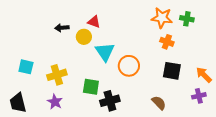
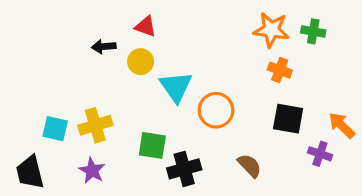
red triangle: (94, 22) -> (146, 26), moved
cyan square: (26, 67) -> (55, 129), moved
purple cross: (199, 96) -> (320, 154), moved, turned 32
brown semicircle: (159, 103) -> (250, 166), moved

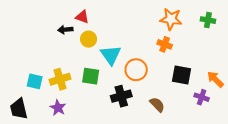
red triangle: (146, 26) -> (82, 17), moved
green cross: (313, 31) -> (208, 20), moved
orange cross: (280, 70) -> (165, 44), moved
green square: (152, 145) -> (91, 76), moved
black cross: (184, 169) -> (121, 96), moved

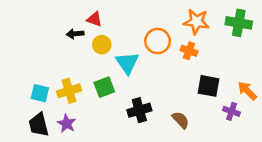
green cross: (208, 20) -> (239, 23), size x1.5
orange circle: (136, 70) -> (158, 41), moved
green square: (91, 76) -> (104, 87), turned -30
black trapezoid: (19, 109) -> (39, 125), moved

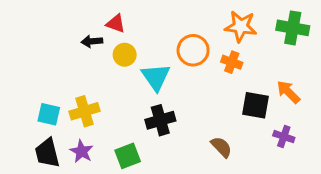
green square: (104, 87) -> (128, 156), moved
orange arrow: (247, 91) -> (288, 92), moved
black cross: (139, 110) -> (160, 120), moved

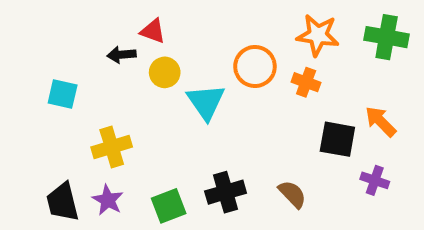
cyan square: (49, 114) -> (63, 94), moved
black cross: (160, 120) -> (226, 192), moved

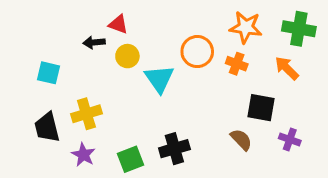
orange arrow: (381, 121) -> (287, 68), moved
brown semicircle: (292, 194) -> (241, 140), moved
black trapezoid: (63, 202) -> (47, 127), moved

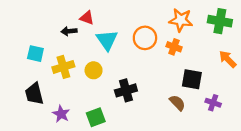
yellow circle: (127, 56) -> (94, 70), moved
orange arrow: (287, 68) -> (228, 59), moved
cyan triangle: (159, 79) -> (107, 40), moved
yellow cross: (86, 114) -> (63, 67), moved
black cross: (174, 149) -> (126, 90), moved

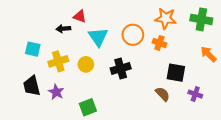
black cross: (126, 90) -> (121, 68), moved
purple star: (61, 114) -> (56, 92), moved

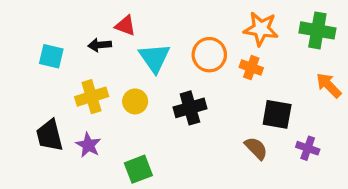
cyan square: (33, 49) -> (51, 56), moved

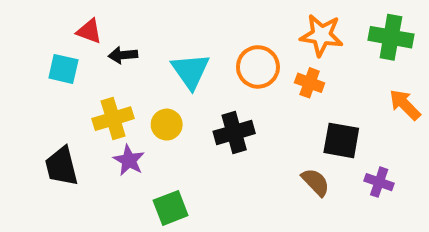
red triangle: (125, 26) -> (89, 31), moved
purple star: (88, 145) -> (129, 160), moved

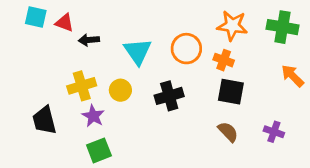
cyan square: (63, 69) -> (36, 17), moved
black square: (341, 140) -> (231, 92), moved
green square: (171, 208) -> (99, 150), moved

